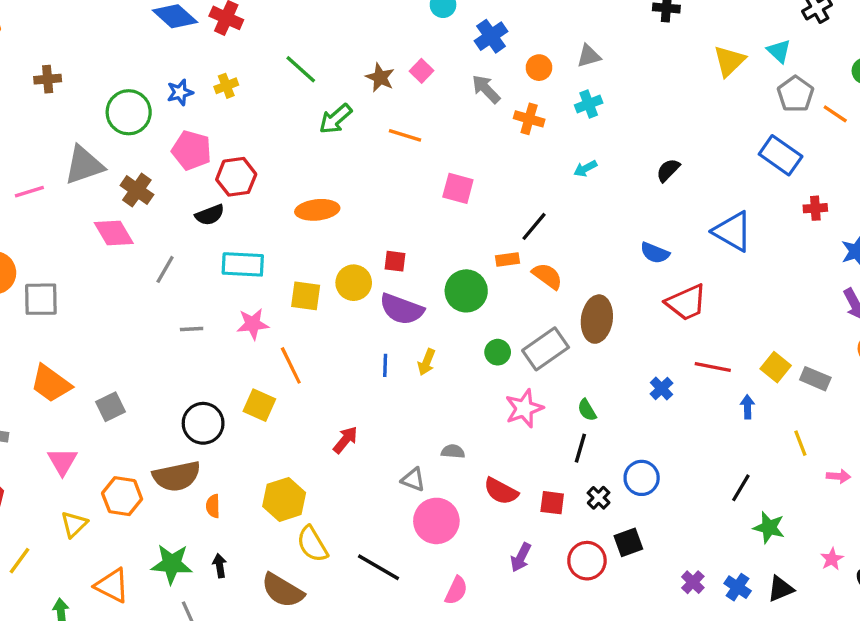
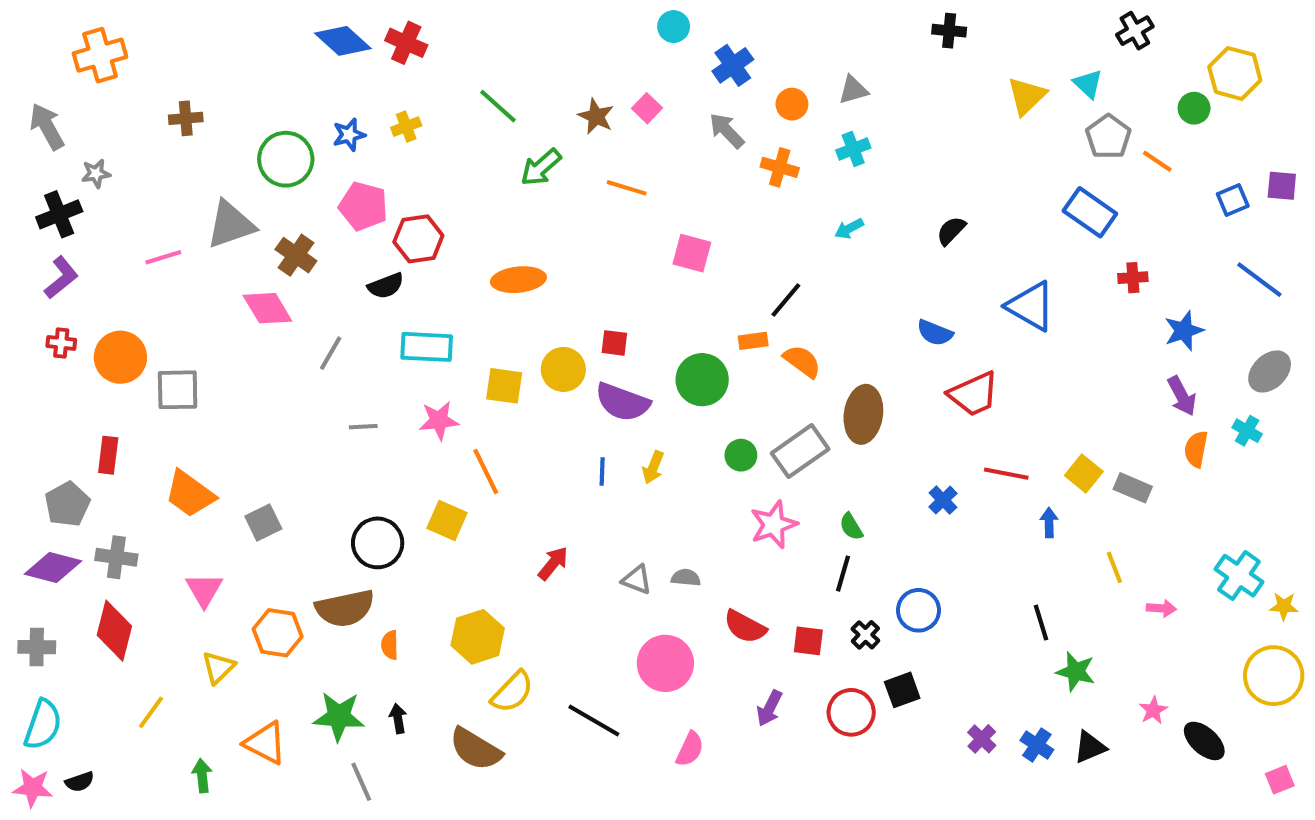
gray triangle: (413, 480) -> (637, 580), moved
black line: (741, 488) -> (1041, 623), turned -48
yellow semicircle: (312, 544) -> (512, 692), turned -105

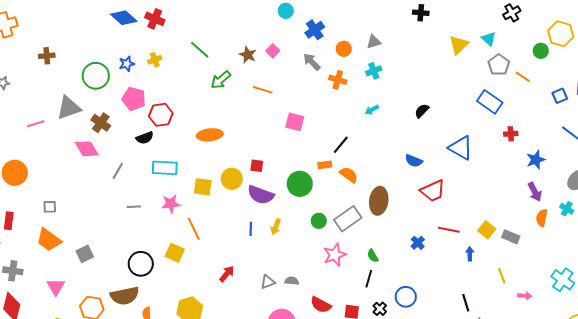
gray square: (178, 390) -> (50, 207), moved, size x0.6
gray triangle: (637, 580) -> (268, 282), turned -42

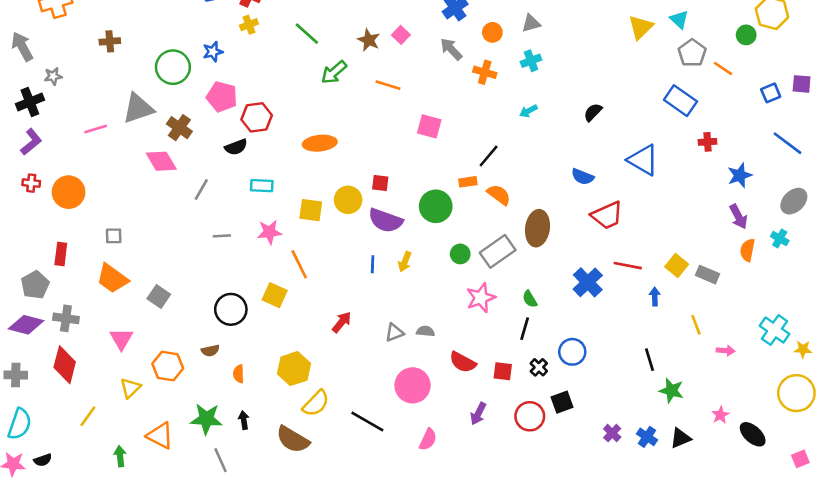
yellow cross: (155, 60) -> (249, 25), moved
cyan rectangle: (165, 168) -> (262, 186), size x0.7
blue cross: (418, 243) -> (588, 282), size x1.6
gray square: (85, 254) -> (159, 296), turned -30
brown semicircle: (125, 296) -> (210, 351), size x0.5

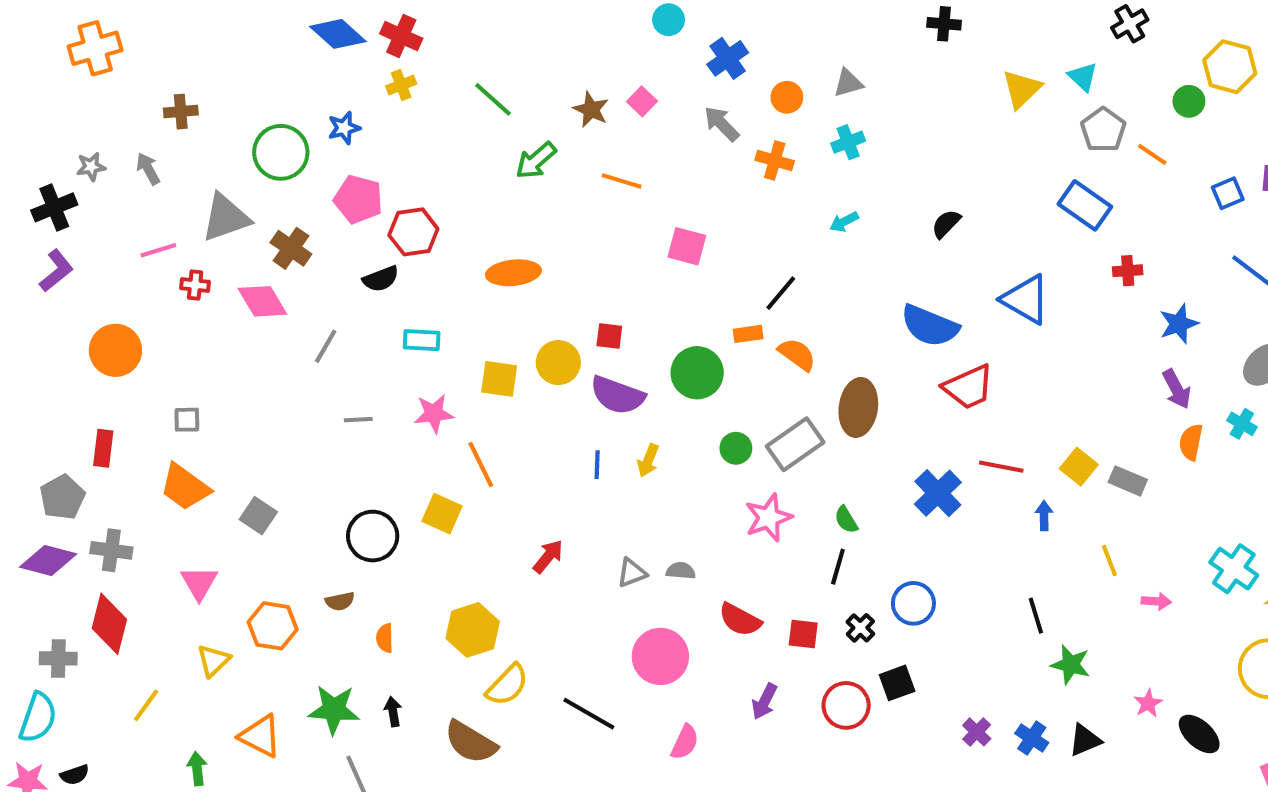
gray arrow: (22, 47) -> (148, 169), moved, size x0.7
blue semicircle: (583, 177) -> (930, 326), size x1.6
red cross: (31, 183) -> (195, 285), moved
gray cross: (16, 375) -> (58, 658), moved

